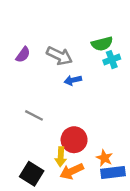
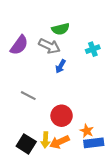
green semicircle: (102, 44) -> (61, 29), moved
purple semicircle: (23, 55) -> (19, 45), size x1.5
blue arrow: (73, 80) -> (61, 66), turned -48
yellow arrow: (61, 157) -> (45, 140), moved

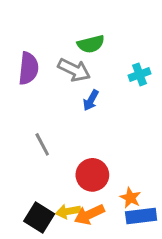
purple semicircle: (19, 45) -> (28, 68), turned -30
gray line: (28, 96) -> (42, 144), turned 35
yellow arrow: (45, 140) -> (68, 211), turned 77

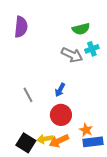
green semicircle: (91, 44) -> (81, 29), moved
purple semicircle: (28, 68) -> (21, 27), moved
gray arrow: (74, 70) -> (72, 55), moved
blue arrow: (91, 100) -> (60, 90), moved

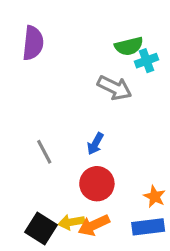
cyan cross: (92, 49) -> (146, 61), moved
orange star: (86, 130) -> (154, 196), moved

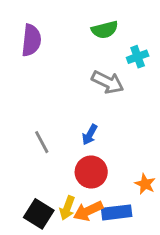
green semicircle: (129, 46) -> (105, 30), moved
yellow arrow: (71, 222) -> (67, 208), turned -60
blue rectangle: (148, 227) -> (117, 212), moved

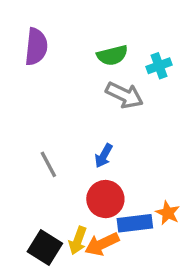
green semicircle: (105, 30) -> (112, 55), moved
blue rectangle: (117, 212) -> (135, 223), moved

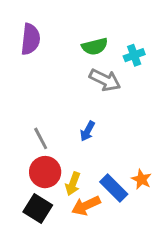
red circle: (105, 199) -> (45, 172), moved
blue rectangle: (135, 223) -> (114, 188), turned 52
yellow arrow: (78, 241) -> (73, 184), moved

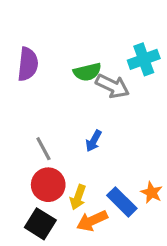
purple semicircle: (30, 39) -> (28, 64), moved
green semicircle: (95, 46) -> (87, 72), moved
cyan cross: (134, 55) -> (144, 59), size x1.4

